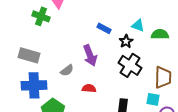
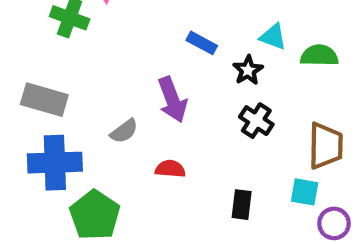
black cross: (130, 65) -> (256, 121), size x0.7

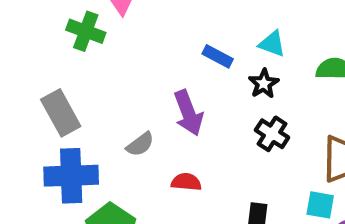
cyan triangle: (273, 37) -> (272, 44), moved
gray rectangle: (44, 100) -> (61, 113), turned 45

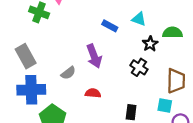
black star: (264, 84) -> (150, 44), moved

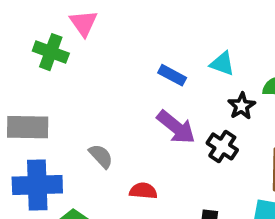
gray rectangle: (26, 56) -> (28, 127), turned -60
purple arrow: (94, 56) -> (176, 127), moved, turned -30
gray semicircle: (68, 73) -> (101, 156), turned -96

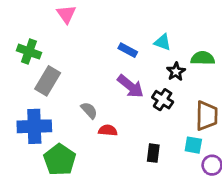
green cross: (51, 52) -> (29, 52), moved
gray rectangle: (28, 127) -> (48, 81), moved, turned -60
gray semicircle: (101, 156) -> (89, 110), moved

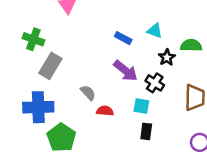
cyan square: (193, 145) -> (141, 106), moved

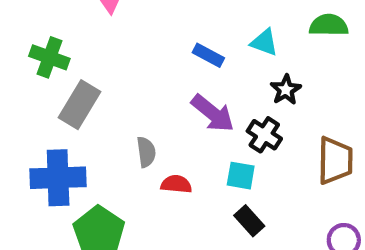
green semicircle: (191, 45) -> (329, 25), moved
gray semicircle: (88, 93) -> (146, 152), turned 35
black rectangle: (146, 131) -> (249, 221), turned -49

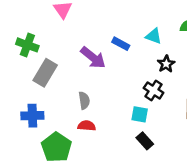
purple arrow: (213, 113) -> (93, 58), moved
blue cross: (58, 178) -> (32, 116), size x0.7
red semicircle: (176, 184) -> (87, 126), moved

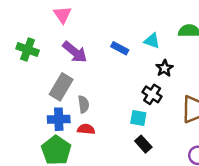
purple arrow: (93, 58) -> (75, 52), moved
gray rectangle: (45, 73) -> (61, 87), moved
blue cross: (32, 116) -> (59, 119), moved

